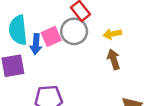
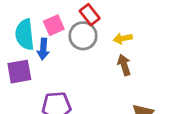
pink square: (51, 36) -> (54, 25), moved

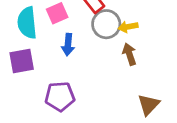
gray circle: (83, 36) -> (106, 24), moved
blue arrow: (43, 49) -> (68, 45), moved

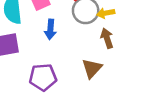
brown triangle: (149, 105) -> (92, 68), moved

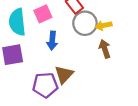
brown triangle: (92, 68) -> (64, 75), moved

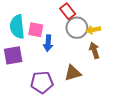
pink square: (43, 14) -> (36, 30), moved, turned 35
brown triangle: (64, 75) -> (73, 73), moved, turned 30

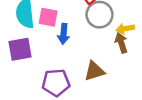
yellow arrow: (93, 30) -> (125, 29), moved

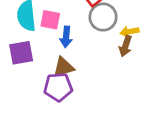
brown arrow: (121, 43) -> (125, 46), turned -144
brown triangle: (94, 71) -> (63, 67), moved

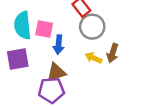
yellow arrow: (129, 32) -> (93, 58), moved, turned 35

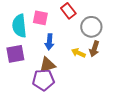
gray circle: (92, 27) -> (91, 27), moved
pink square: (44, 29) -> (40, 18), moved

